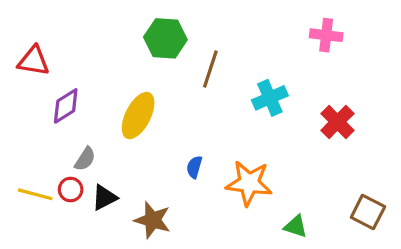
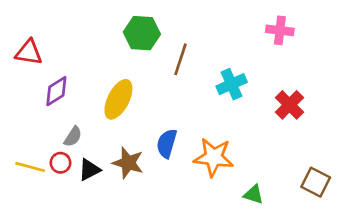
blue semicircle: (194, 167) -> (167, 143), size x1.5
brown star: (153, 220) -> (128, 163), moved

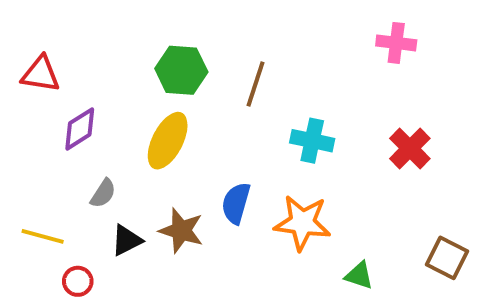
green hexagon: (142, 33) -> (181, 70), moved
cyan cross: (232, 84) -> (312, 141), moved, turned 36
red circle: (60, 163) -> (78, 281), moved

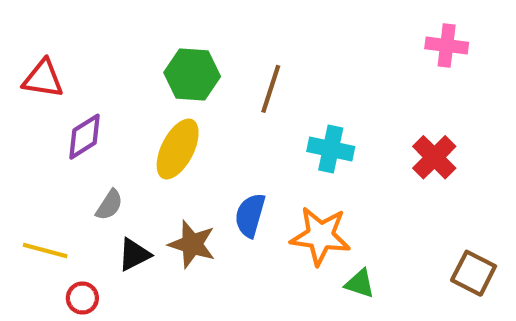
pink cross: (396, 43) -> (447, 46), moved
green triangle: (359, 275) -> (360, 284), moved

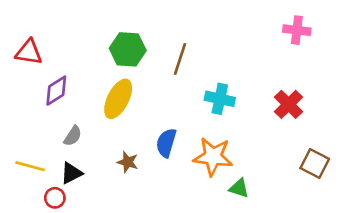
brown star: (192, 244) -> (128, 162), size x0.7
black triangle: (134, 255) -> (71, 173), moved
brown square: (474, 273) -> (315, 163), moved

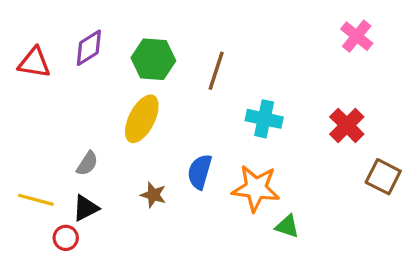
pink cross: (297, 30) -> (357, 36), turned 32
purple diamond: (56, 91) -> (89, 48), moved
brown square: (315, 163) -> (383, 177), moved

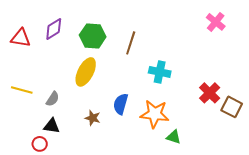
red cross: (347, 125) -> (210, 93), moved
yellow line: (36, 200) -> (22, 90), moved
black triangle: (86, 208) -> (52, 126), turned 36

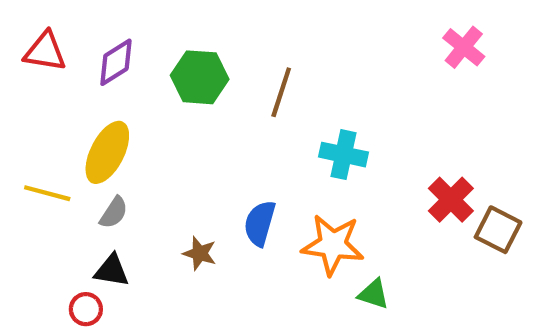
red triangle: (21, 38) -> (45, 52), moved
yellow ellipse: (86, 72) -> (107, 152), moved

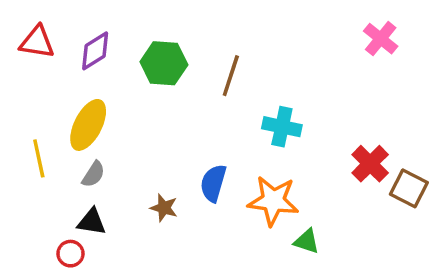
yellow line: (47, 193) -> (39, 158), turned 63

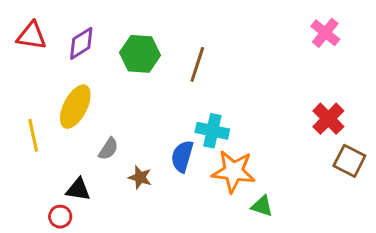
cyan cross: (282, 127) -> (212, 131), moved
red cross: (370, 164) -> (328, 119), moved
gray semicircle: (93, 174) -> (108, 149), moved

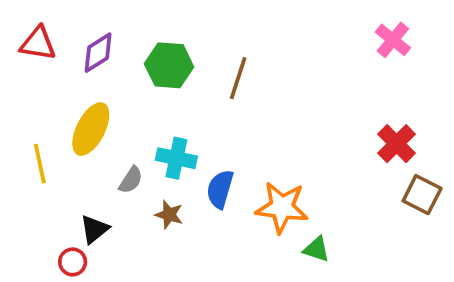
cyan cross: (212, 131) -> (176, 158), moved
black triangle: (78, 189) -> (94, 229), turned -48

